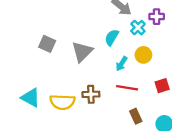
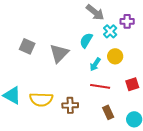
brown cross: (91, 94) -> (70, 105), moved

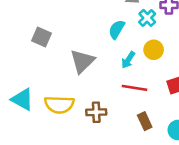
gray triangle: (59, 53) -> (82, 61), moved

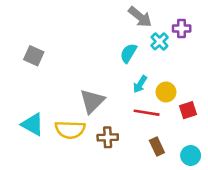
gray square: (41, 37) -> (34, 56), moved
yellow circle: (154, 50) -> (166, 92), moved
gray triangle: (82, 61) -> (92, 101), moved

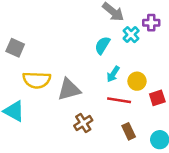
gray triangle: (92, 101) -> (69, 90), turned 30
yellow semicircle: (70, 130) -> (37, 80), moved
brown cross: (108, 137) -> (83, 123), turned -30

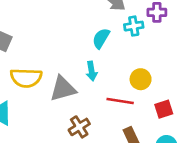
cyan cross: (131, 35) -> (134, 26), turned 35
cyan arrow: (113, 74) -> (91, 71), moved, turned -42
red square: (157, 98) -> (164, 109), moved

